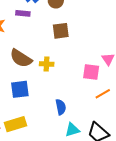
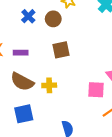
purple rectangle: (23, 13) -> (21, 53), moved

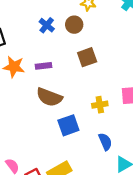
yellow cross: (49, 85) -> (100, 105), moved
blue square: (24, 114) -> (68, 125), moved

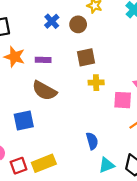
yellow cross: (100, 105) -> (96, 83), moved
blue square: (68, 125) -> (24, 121), moved

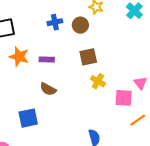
blue cross: (52, 21) -> (55, 22), turned 32
yellow cross: (96, 83) -> (98, 81), turned 32
brown semicircle: (44, 91) -> (48, 89), size x0.7

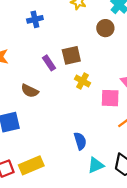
brown circle: (80, 25) -> (105, 28), moved
purple rectangle: (47, 59) -> (49, 63), moved, turned 56

